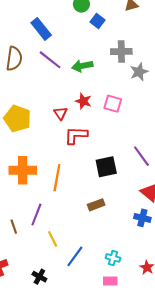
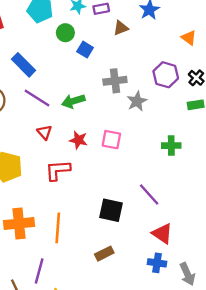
red triangle: (61, 113) -> (44, 132), moved
red L-shape: (76, 135) -> (58, 170), moved
black square: (106, 167) -> (111, 210), turned 30

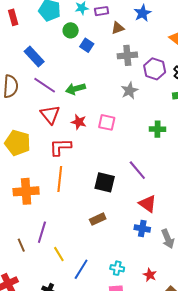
gray cross: (115, 81) -> (127, 55), moved
red triangle: (44, 132) -> (50, 114), size x1.5
orange line: (58, 228) -> (60, 179), moved

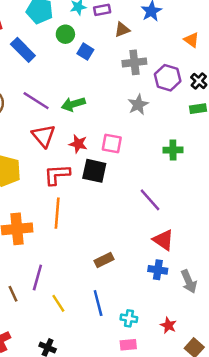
blue rectangle: (34, 57) -> (23, 50), moved
black square: (105, 182) -> (94, 171), moved
blue line: (81, 269) -> (98, 303), moved, turned -45

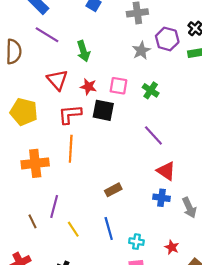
purple hexagon: (168, 78) -> (167, 39), moved
purple line: (36, 101) -> (47, 35), moved
green arrow: (73, 104) -> (83, 51), turned -90
green cross: (173, 150) -> (151, 90), moved, turned 35

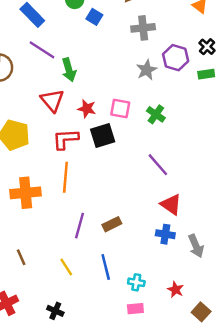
green arrow: (83, 51) -> (69, 70), moved
black square: (103, 110) -> (103, 135), turned -30
purple line: (54, 206) -> (79, 226), moved

